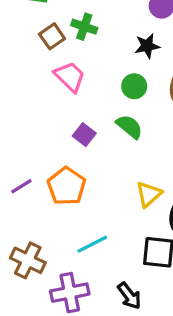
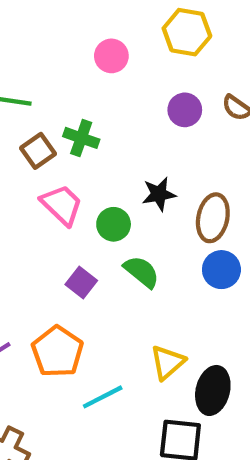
black star: (147, 46) -> (159, 194), moved
green circle: (134, 86) -> (114, 224), moved
cyan line: (92, 244) -> (103, 397), moved

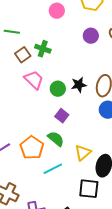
black star: (159, 194) -> (79, 85), moved
green semicircle: (142, 272) -> (56, 139), moved
purple square: (81, 283) -> (62, 116), moved

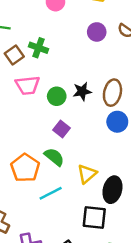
pink trapezoid: (34, 80) -> (28, 85), turned 130

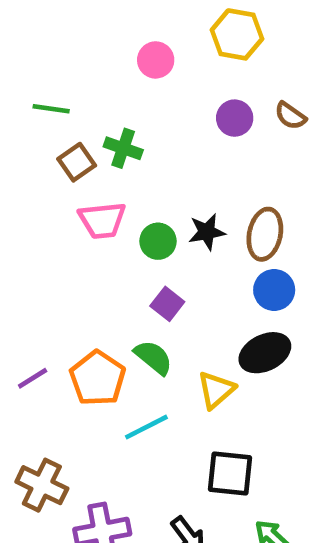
black ellipse: (112, 190) -> (265, 353), moved, turned 50

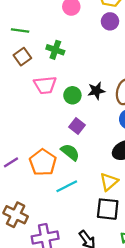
purple circle: (235, 118) -> (110, 21), moved
brown square: (77, 162) -> (22, 57), moved
yellow triangle: (216, 390) -> (109, 182), moved

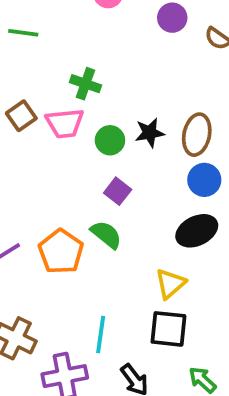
green cross: (55, 50) -> (85, 84), moved
brown square: (22, 57) -> (21, 116), moved
cyan line: (67, 186) -> (101, 335), moved, turned -55

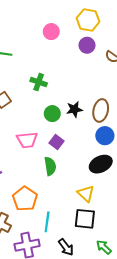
pink trapezoid: (65, 123) -> (27, 140), moved
green semicircle: (106, 235) -> (50, 166), turned 42
orange pentagon: (61, 252) -> (25, 199), moved
yellow triangle: (170, 284) -> (86, 194), turned -36

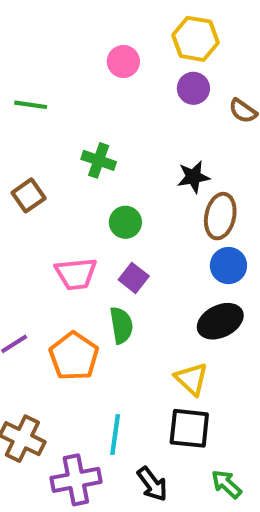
black star: (74, 109) -> (193, 177), moved
orange pentagon: (25, 199) -> (74, 356), moved

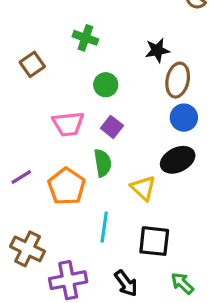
yellow triangle: (191, 379) -> (143, 188), moved
cyan line: (115, 435) -> (104, 227), moved

